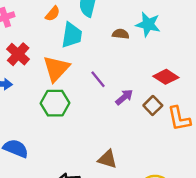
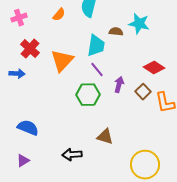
cyan trapezoid: (72, 35) -> (96, 46), moved
purple arrow: (124, 97) -> (119, 85), turned -35
green hexagon: (55, 103) -> (88, 95), moved

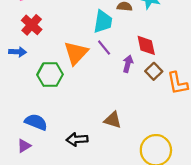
orange triangle: (62, 61) -> (76, 53), moved
red diamond: (154, 68) -> (146, 45), moved, turned 45
green hexagon: (88, 95) -> (50, 75), moved
blue semicircle: (28, 128) -> (36, 122), moved

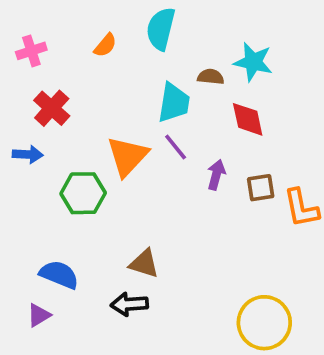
red diamond: (146, 45) -> (248, 119), moved
brown square: (154, 71) -> (261, 188), turned 35
brown triangle: (113, 120) -> (144, 263), moved

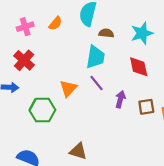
pink cross: (31, 51) -> (25, 27), moved
cyan star: (253, 62) -> (142, 33), turned -30
brown semicircle: (211, 77) -> (106, 33), moved
orange triangle: (127, 156) -> (68, 88), size x0.7

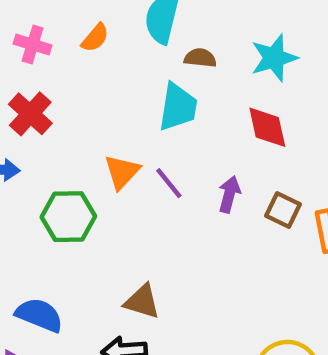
pink cross: (25, 27) -> (33, 44), turned 35
purple line: (97, 83) -> (169, 183), moved
brown square: (146, 107) -> (283, 210), turned 35

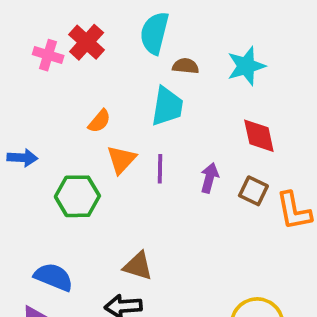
orange semicircle: (95, 38) -> (99, 121), moved
red cross: (30, 114) -> (87, 42), moved
red diamond: (267, 127) -> (259, 136), moved
purple line: (169, 183) -> (160, 169), turned 40

